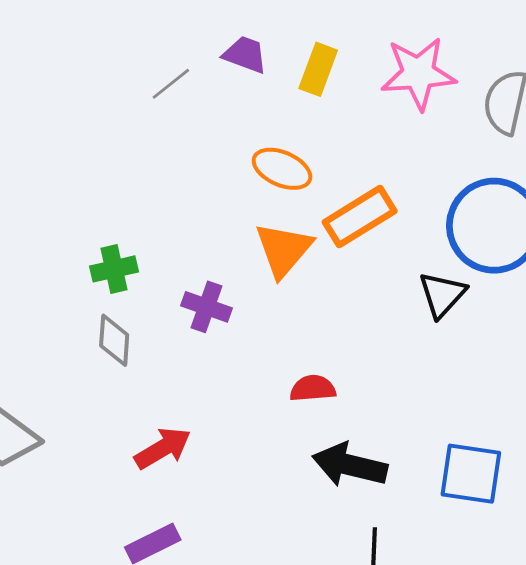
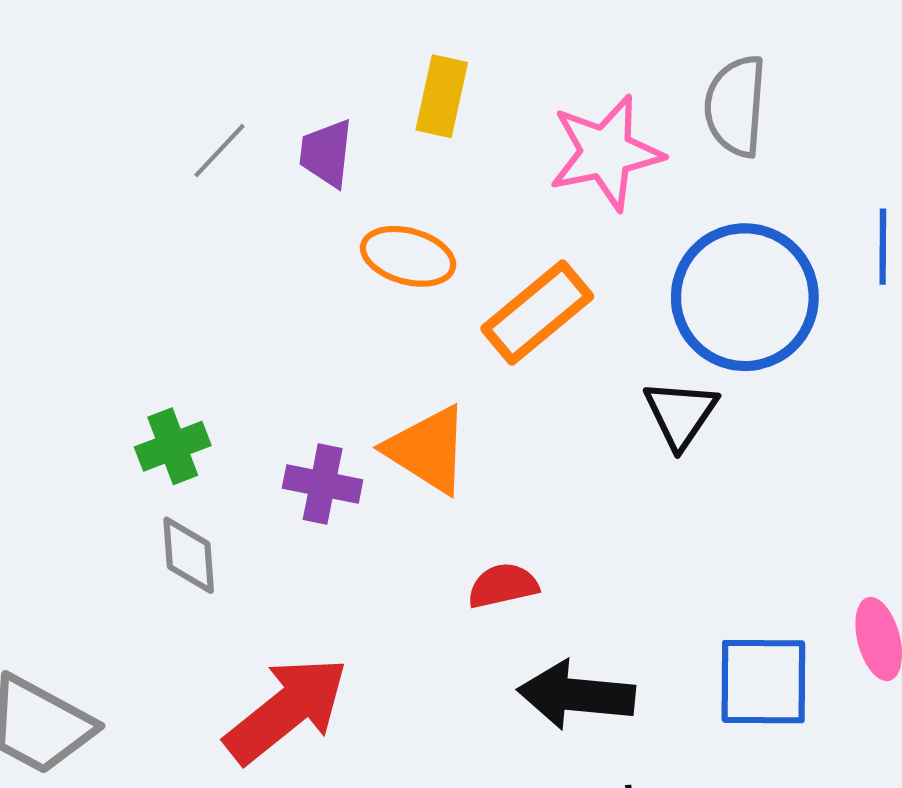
purple trapezoid: (245, 54) -> (326, 153), moved, turned -96
pink star: (418, 73) -> (606, 153), moved
orange triangle: (283, 250) -> (428, 450), moved, turned -30
red arrow: (163, 448) -> (286, 710), size x1.5

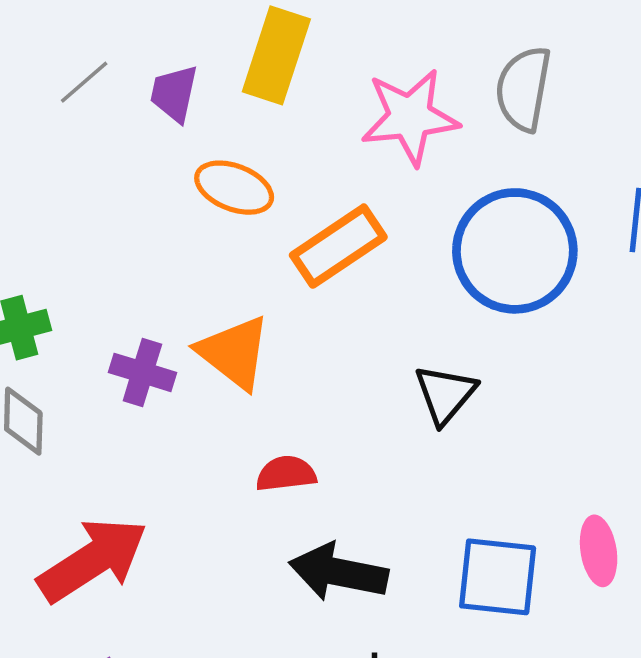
yellow rectangle: (442, 96) -> (276, 55), size x1.4
black triangle: (681, 414) -> (445, 394), moved

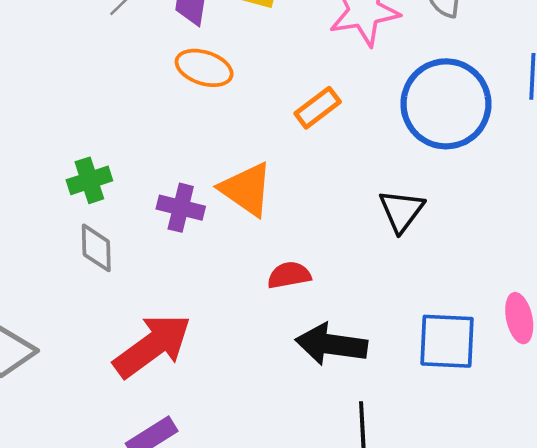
orange ellipse: (234, 188) -> (204, 68), moved
orange rectangle: (338, 246) -> (318, 108), size x0.7

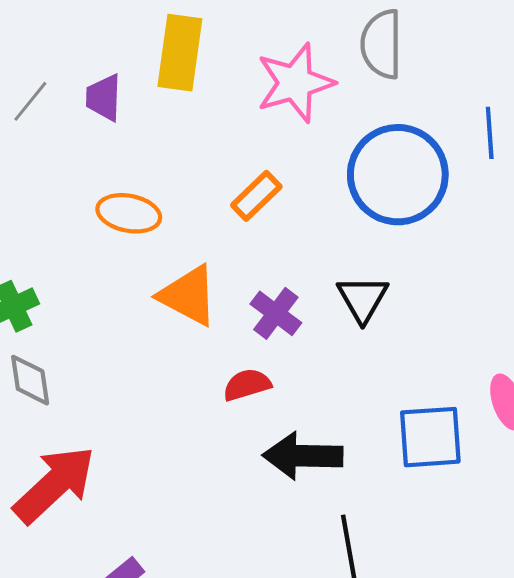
orange ellipse: (204, 68) -> (129, 213), moved
purple cross: (181, 208) -> (276, 313), moved, turned 30
red arrow: (152, 346) -> (54, 485), moved

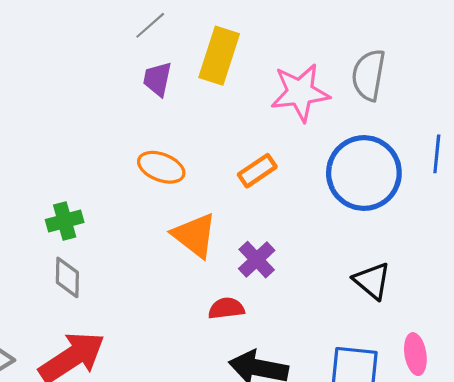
gray line: (30, 101) -> (150, 25), moved
black triangle: (363, 299) -> (372, 281), moved, turned -30

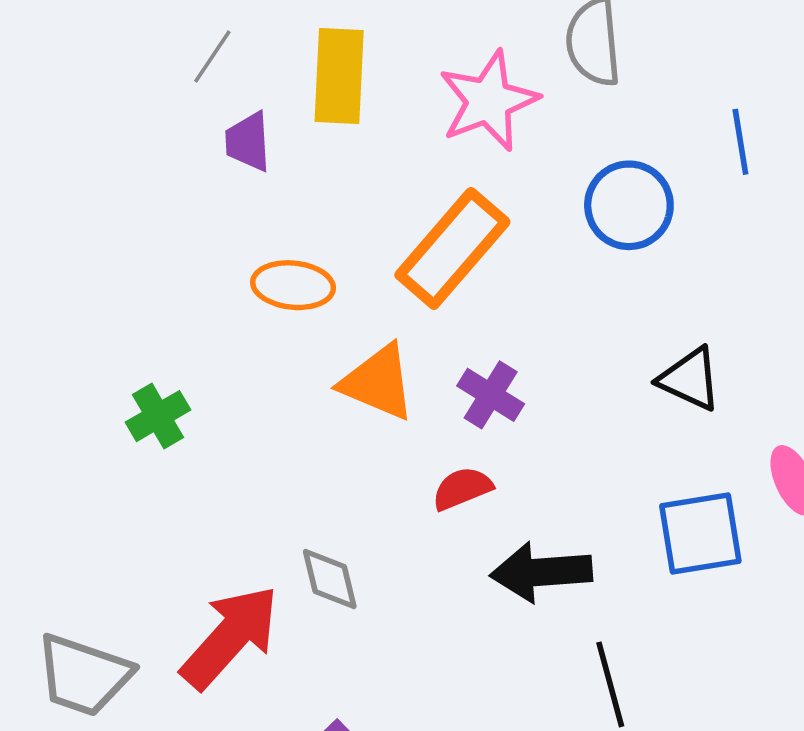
orange rectangle: (257, 171) -> (452, 248), size x1.8
blue circle: (364, 173) -> (629, 205), size x0.7
gray diamond: (67, 277) -> (330, 579), moved

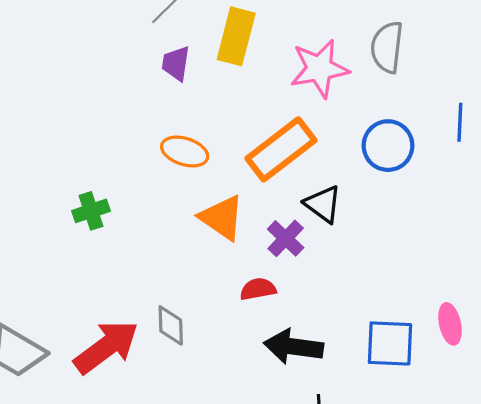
black triangle: (690, 379) -> (323, 204), moved

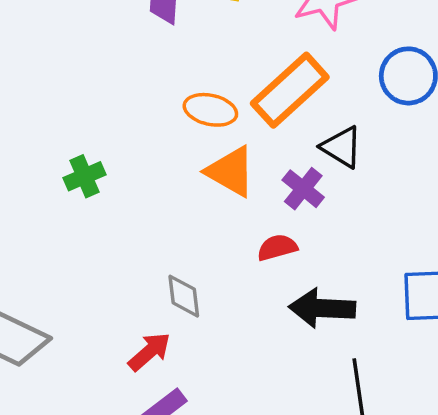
orange ellipse: (185, 152) -> (210, 110), moved
red arrow: (106, 347) -> (149, 352), moved, size x0.6

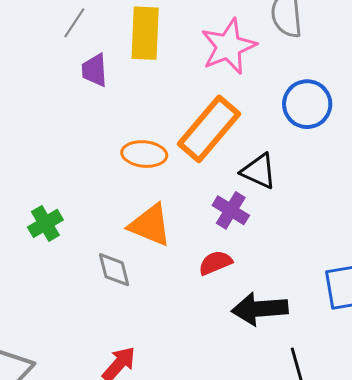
orange triangle: (231, 172) -> (150, 225), moved
gray diamond: (184, 296) -> (114, 270), moved

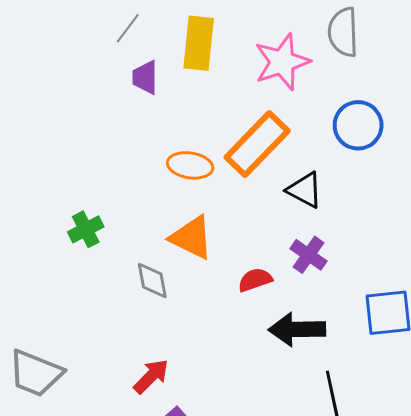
purple cross: (231, 210) -> (309, 255), moved

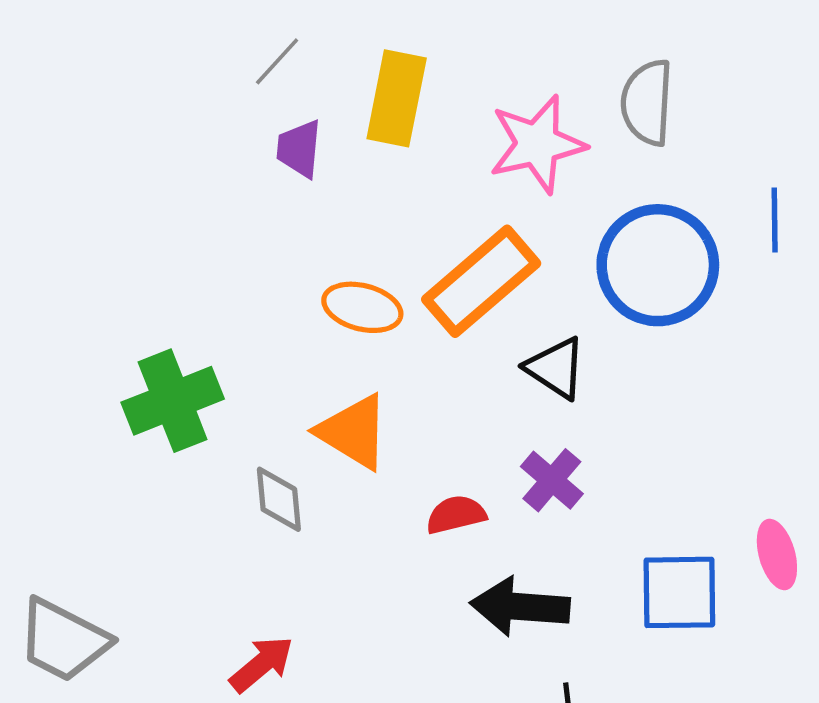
blue circle: (358, 125) -> (658, 265), size x1.4
green cross: (86, 229) -> (173, 401), size x1.6

